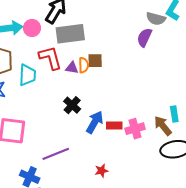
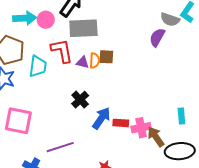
brown arrow: (163, 126) -> (156, 137), moved

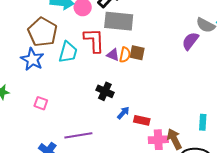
black cross: (80, 100) -> (105, 91), turned -30
blue arrow: (101, 118) -> (123, 113), size x0.6
pink square: (18, 121) -> (41, 103), size x0.5
pink cross: (141, 128) -> (158, 140), moved

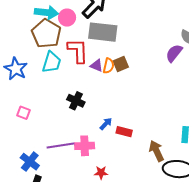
brown pentagon: (43, 32) -> (46, 34), moved
brown square: (137, 53) -> (121, 64), turned -35
black cross: (105, 91) -> (76, 101), moved
pink cross: (158, 140) -> (85, 146), moved

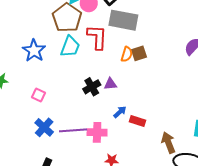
purple triangle: (96, 66) -> (110, 84), moved, turned -32
black cross: (76, 101) -> (92, 87), turned 30
blue cross: (30, 162) -> (44, 127), moved

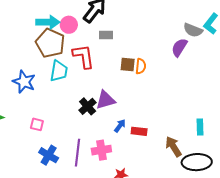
gray rectangle: (123, 20) -> (106, 35), size x0.5
brown square: (139, 53) -> (128, 65), turned 35
orange semicircle: (127, 54) -> (141, 66), moved
purple triangle: (110, 84) -> (105, 100), size x1.5
purple line: (73, 130) -> (78, 153), turned -68

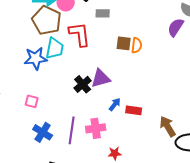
blue star: (24, 82) -> (36, 58), moved, turned -30

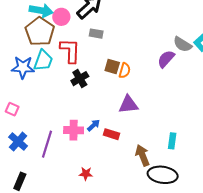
purple triangle: (101, 78) -> (128, 105), moved
black cross: (83, 84) -> (80, 79), moved
pink cross: (96, 128) -> (74, 130), moved

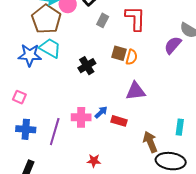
gray rectangle: (96, 34) -> (103, 20), turned -72
red L-shape: (70, 51) -> (135, 18), moved
cyan trapezoid: (43, 60) -> (50, 48), turned -80
blue cross: (18, 142) -> (26, 129), turned -36

